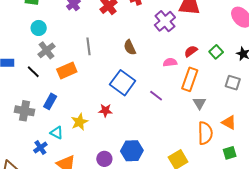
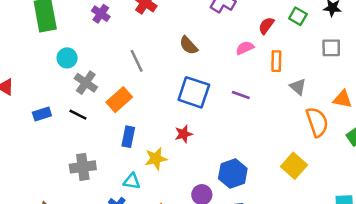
orange rectangle: (190, 79) -> (276, 61), size x0.7
blue rectangle: (50, 101) -> (128, 137), moved
yellow star: (79, 122) -> (156, 159), turned 30

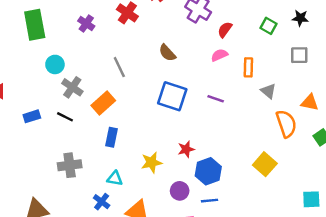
red semicircle: (266, 26) -> (225, 30), moved
red star: (184, 134) -> (186, 149), moved
yellow star: (156, 159) -> (151, 162), moved

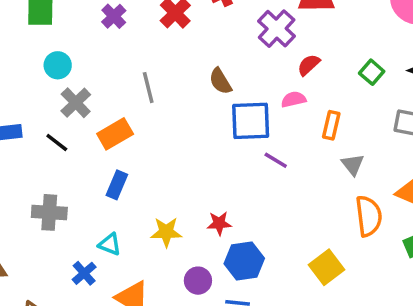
blue square: (172, 96) -> (251, 121), moved, turned -32

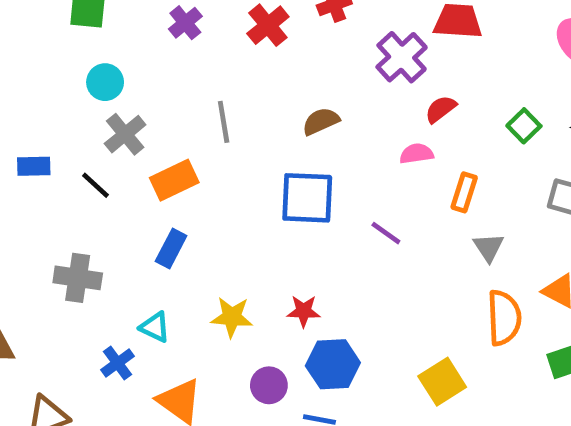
brown semicircle: (220, 81) -> (321, 121), turned 92
blue square: (251, 121) -> (307, 198), moved

